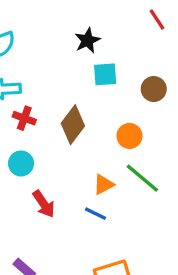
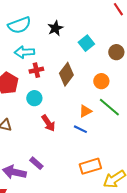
black star: (87, 40) -> (55, 28), moved
cyan square: (105, 74) -> (86, 43), turned -35
red cross: (24, 118) -> (36, 70), turned -32

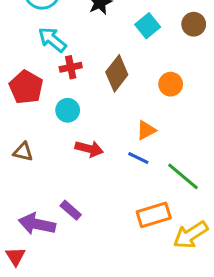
cyan arrow: (24, 52) -> (52, 40), turned 42
brown circle: (116, 52) -> (194, 24), moved
green line: (109, 107) -> (183, 176), moved
red arrow: (48, 123) -> (89, 149), turned -42

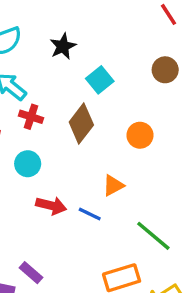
cyan square: (148, 26) -> (100, 80), moved
red cross: (71, 67) -> (31, 117), turned 30
blue line: (138, 158) -> (90, 214), moved

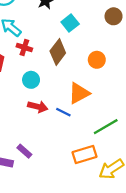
cyan circle: (28, 164) -> (31, 80), moved
orange triangle: (113, 186) -> (79, 93), size x1.5
green line: (153, 236) -> (106, 127), turned -70

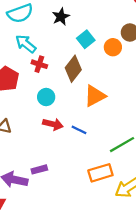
orange circle: (97, 60) -> (113, 47), moved
orange triangle: (79, 93) -> (95, 96), moved
purple rectangle: (24, 151) -> (39, 169), turned -56

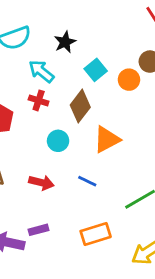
cyan arrow: (26, 44) -> (41, 71), moved
cyan circle: (46, 97) -> (58, 141), moved
red arrow: (53, 124) -> (41, 183), moved
orange rectangle: (100, 173) -> (96, 234), moved

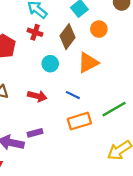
orange circle: (129, 80) -> (99, 29), moved
orange rectangle: (96, 234) -> (79, 121), moved

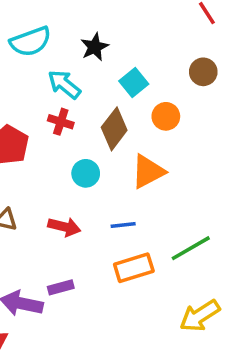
blue line: (73, 95) -> (123, 225), turned -32

